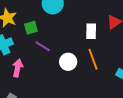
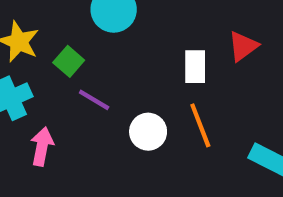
green square: (31, 28) -> (69, 61), turned -32

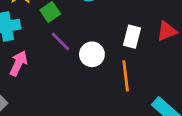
white circle: (148, 132) -> (92, 54), moved

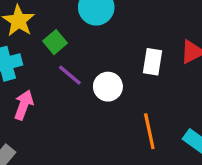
orange line: (126, 76) -> (149, 131), moved

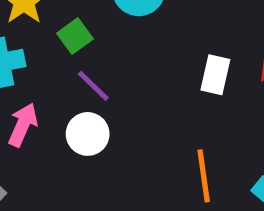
white circle: (108, 87) -> (88, 134), moved

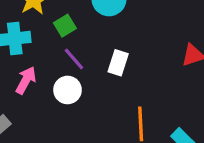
white rectangle: (215, 75) -> (118, 63), moved

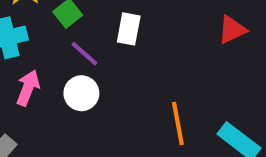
white rectangle: (118, 63) -> (129, 29), moved

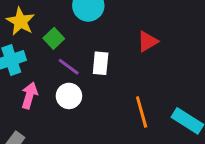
white rectangle: (129, 29) -> (101, 63), moved
red triangle: (232, 30) -> (148, 41), moved

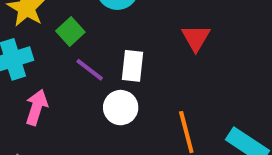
red triangle: (148, 41) -> (196, 38), turned -30
white circle: (69, 96) -> (121, 108), moved

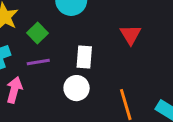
purple line: (90, 70) -> (38, 62), moved, turned -45

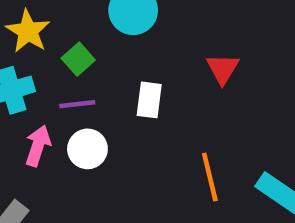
white circle: (77, 88) -> (87, 149), moved

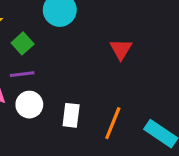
white rectangle: (149, 100) -> (71, 115), moved
orange line: (210, 177) -> (113, 123), turned 36

